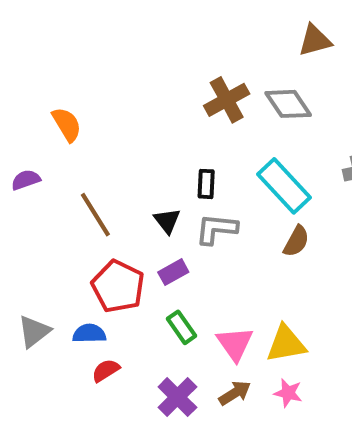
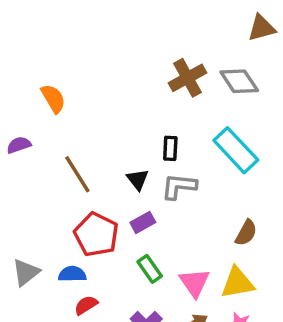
brown semicircle: (296, 241) -> (246, 233), moved

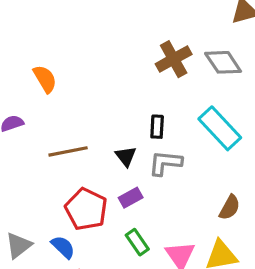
brown line: (77, 174) -> (68, 151), turned -69
blue semicircle: (72, 274) -> (63, 247), turned 45

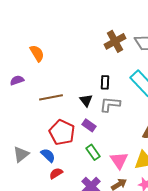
purple rectangle: (131, 198) -> (89, 125), turned 64

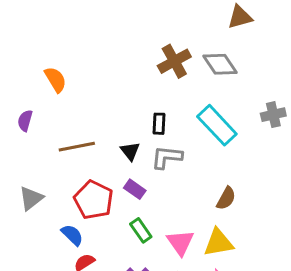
purple semicircle: (17, 80) -> (25, 121), turned -56
gray triangle: (21, 154) -> (31, 198), moved

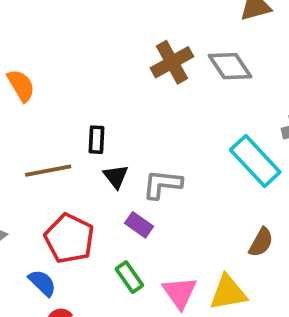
black rectangle: (159, 124) -> (96, 140), moved
cyan rectangle: (217, 125) -> (255, 161), moved
purple rectangle: (135, 189) -> (139, 225), moved
brown semicircle: (226, 198) -> (261, 242), moved

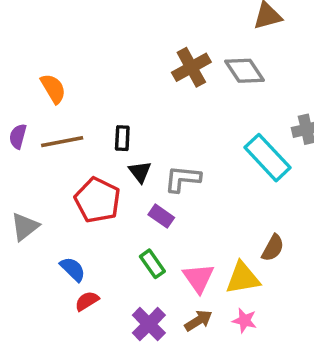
brown line: (48, 171) -> (62, 142), moved
red pentagon: (69, 238) -> (97, 200), moved
brown semicircle: (261, 242) -> (273, 248), moved

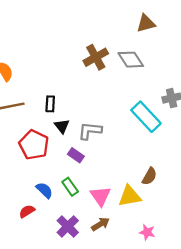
blue semicircle: (73, 269) -> (44, 190), moved
pink star: (244, 321) -> (147, 232), moved

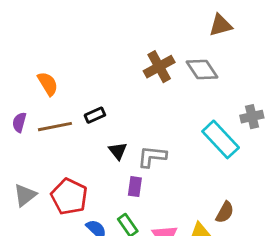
black rectangle: (50, 104) -> (95, 115), moved, turned 63
red pentagon: (34, 145) -> (69, 197), moved
purple rectangle: (76, 155) -> (135, 187), turned 63

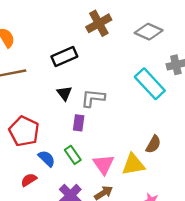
gray diamond: (202, 69) -> (149, 32), moved, turned -32
black rectangle: (95, 115) -> (64, 56), moved, size x1.5

